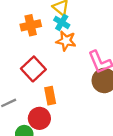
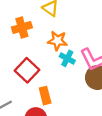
cyan cross: (62, 22) -> (67, 58), moved

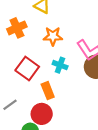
cyan cross: (67, 58) -> (60, 65), moved

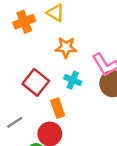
orange cross: (17, 28) -> (24, 22), moved

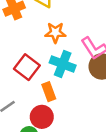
cyan cross: (73, 80) -> (63, 64), size x1.5

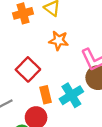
cyan cross: (63, 64) -> (71, 95), moved, turned 30

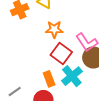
red square: (28, 69) -> (61, 54), moved

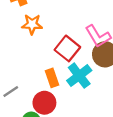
orange star: (54, 29) -> (32, 24), moved

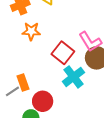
orange rectangle: (52, 78) -> (23, 83), moved

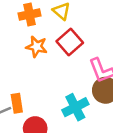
red square: (63, 53) -> (70, 42), moved

